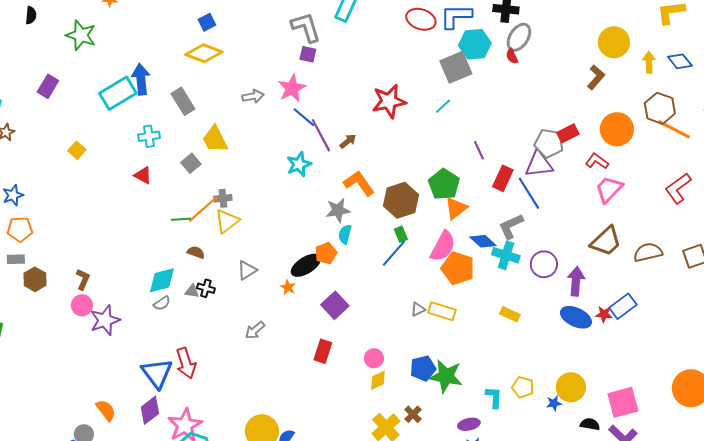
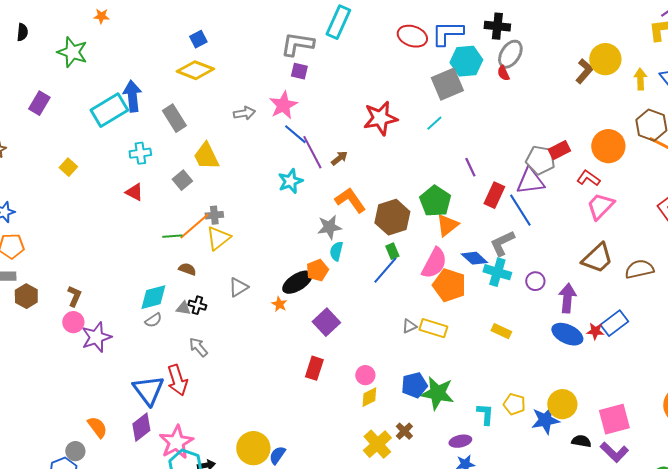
gray L-shape: (306, 27) -> (297, 44), turned -64
brown L-shape: (596, 77) -> (584, 71), moved
purple circle: (544, 264) -> (535, 281), size x0.7
gray arrow: (255, 330) -> (198, 347), moved, turned 90
blue star: (554, 403) -> (545, 420), size x1.8

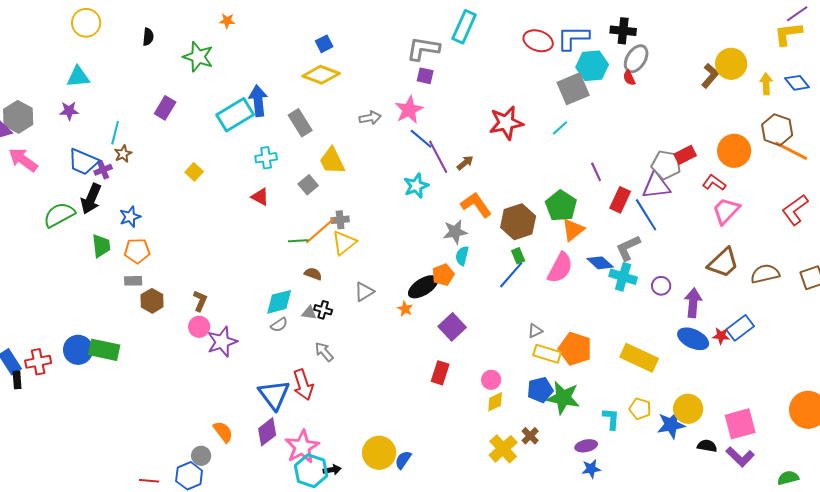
orange pentagon: (449, 285) -> (575, 349), moved
yellow rectangle: (433, 328) -> (547, 354), moved
yellow rectangle: (501, 331) -> (639, 358), moved, size x1.8

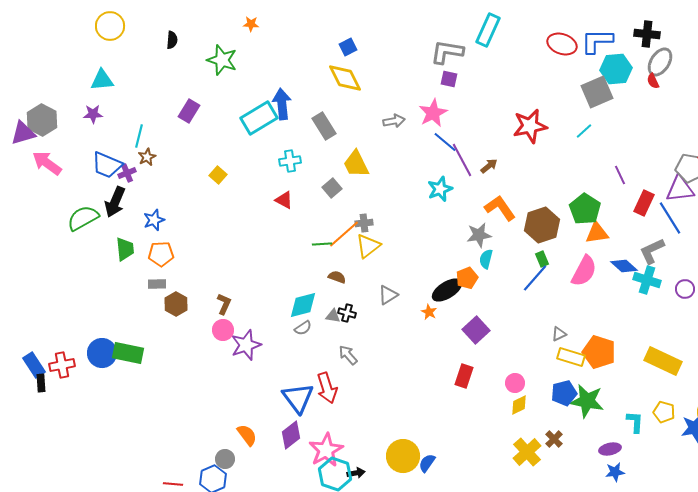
yellow diamond: (321, 75) -> (345, 78), turned 42
orange triangle: (573, 230) -> (597, 233), turned 30

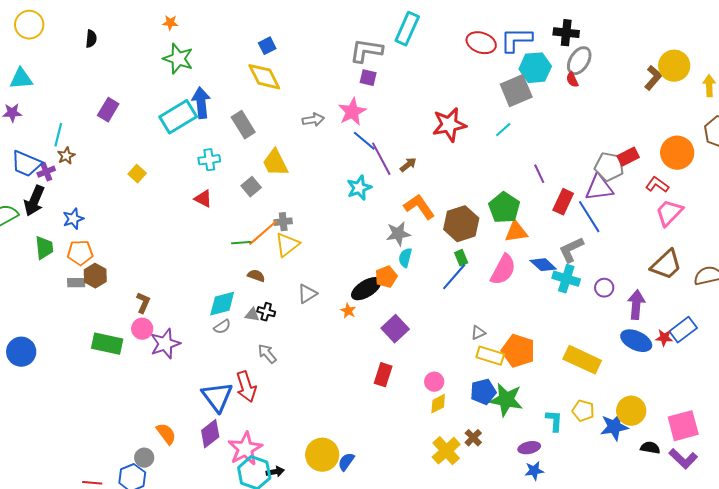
green star: (222, 60) -> (178, 59), moved
brown hexagon: (176, 304) -> (95, 276), moved
green rectangle: (128, 353) -> (107, 344), moved

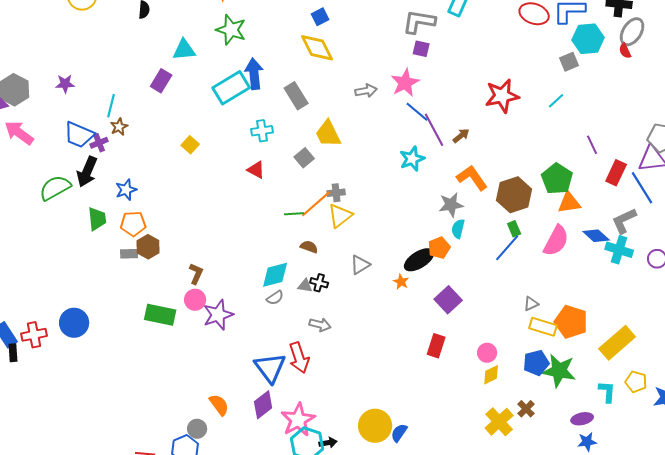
cyan triangle: (21, 79) -> (184, 50), moved
gray square: (516, 91) -> (569, 62), size x0.6
gray arrow: (267, 354) -> (320, 325), turned 145
yellow rectangle: (582, 360) -> (617, 343), moved, turned -66

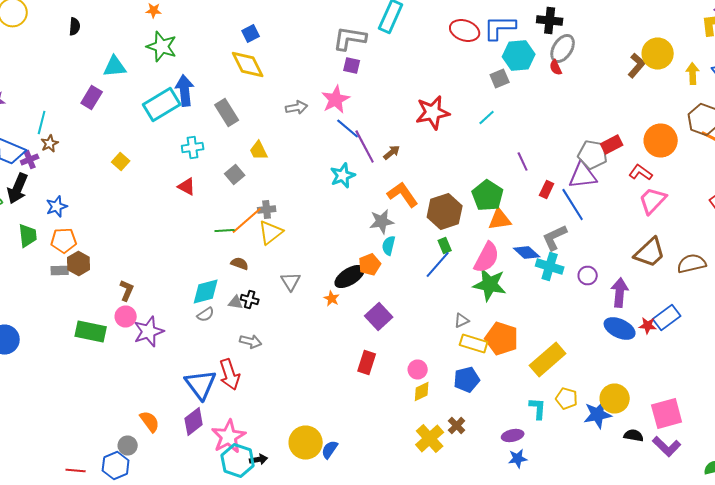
yellow trapezoid: (328, 134) -> (259, 150), size x0.7
red rectangle: (616, 173) -> (547, 190), size x0.7
gray triangle: (360, 265) -> (291, 282), turned -30
green star: (559, 371) -> (490, 284), moved

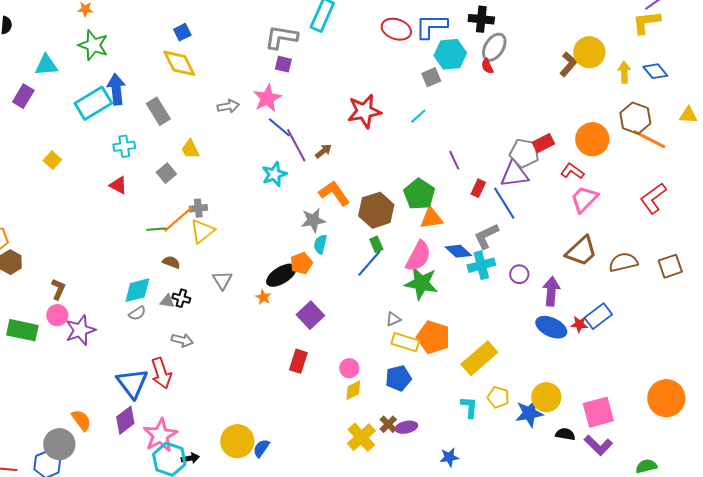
cyan cross: (550, 266) -> (481, 265), turned -32
purple ellipse: (513, 436) -> (406, 427), moved
gray circle: (128, 446) -> (59, 444), size x1.6

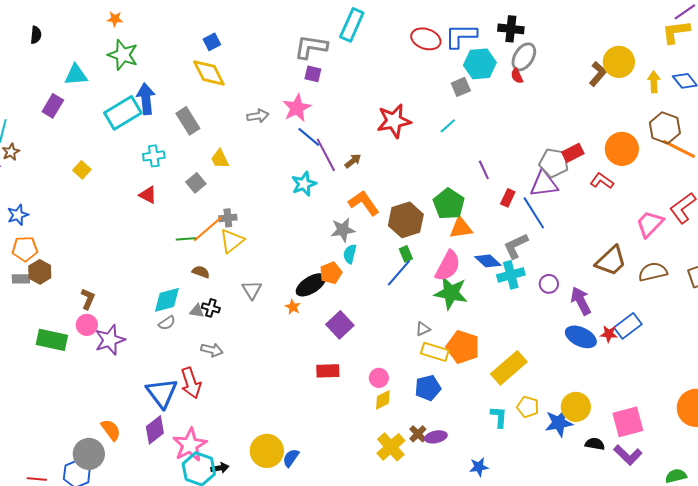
pink trapezoid: (584, 199) -> (650, 224), moved
purple arrow: (551, 291) -> (581, 301), turned -32
red rectangle: (298, 361) -> (328, 371), turned 70

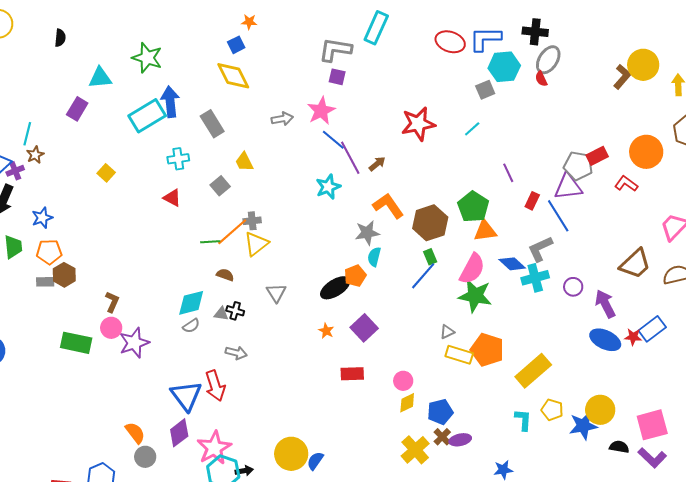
orange star: (115, 19) -> (249, 22), moved
orange star: (293, 307) -> (326, 331), moved
blue pentagon: (428, 388) -> (440, 412), moved
gray circle: (89, 454) -> (145, 457), moved, size x0.7

